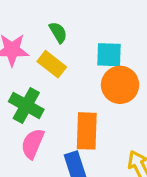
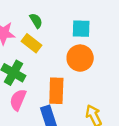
cyan square: (109, 55) -> (81, 29), moved

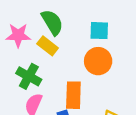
green semicircle: (36, 21) -> (52, 22), size x1.6

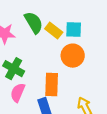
yellow rectangle: (48, 46) -> (54, 31), moved

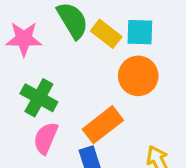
orange rectangle: (52, 85) -> (103, 125), turned 50

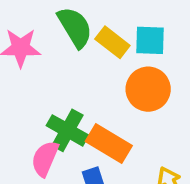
green cross: (39, 98) -> (67, 130), moved
orange rectangle: (103, 125) -> (109, 144), turned 69

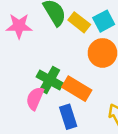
cyan square: (150, 40) -> (104, 21), turned -30

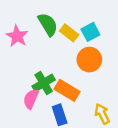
pink star: (19, 26) -> (17, 36), turned 30
green cross: (50, 80) -> (44, 83), turned 30

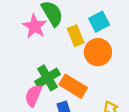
yellow rectangle: (69, 33) -> (76, 36), moved, turned 30
pink star: (17, 36) -> (35, 26), moved

